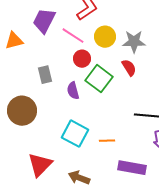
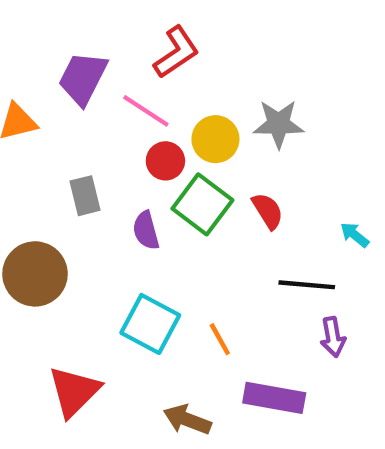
yellow circle: (105, 37) -> (215, 139), moved
red semicircle: (129, 68) -> (268, 211), moved
orange line: (107, 141) -> (220, 339), turned 63
brown arrow: (79, 178) -> (187, 420), moved

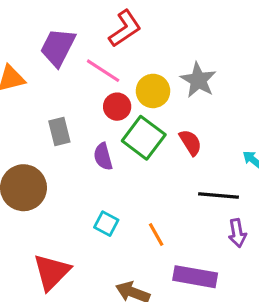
gray star: (279, 124) -> (198, 80), turned 30
cyan square: (150, 324) -> (106, 224), size x0.6

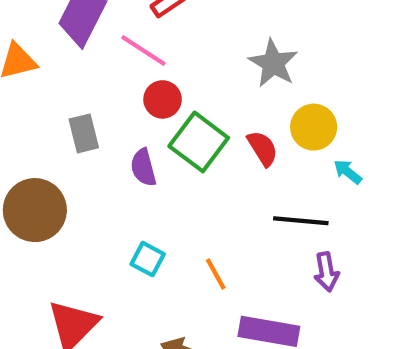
yellow circle: (153, 91) -> (314, 127), moved

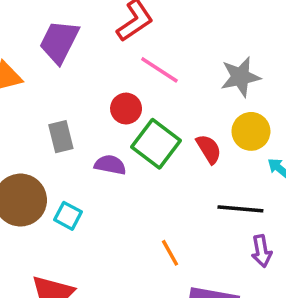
pink line: (143, 50) -> (159, 70), moved
gray star: (273, 63) -> (240, 77), moved, turned 30
purple semicircle: (143, 168) -> (110, 165), turned 116
cyan square: (148, 259) -> (68, 216), moved

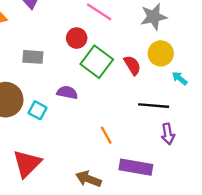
gray rectangle: (61, 137) -> (33, 57), turned -72
purple semicircle: (110, 165) -> (67, 93), moved

